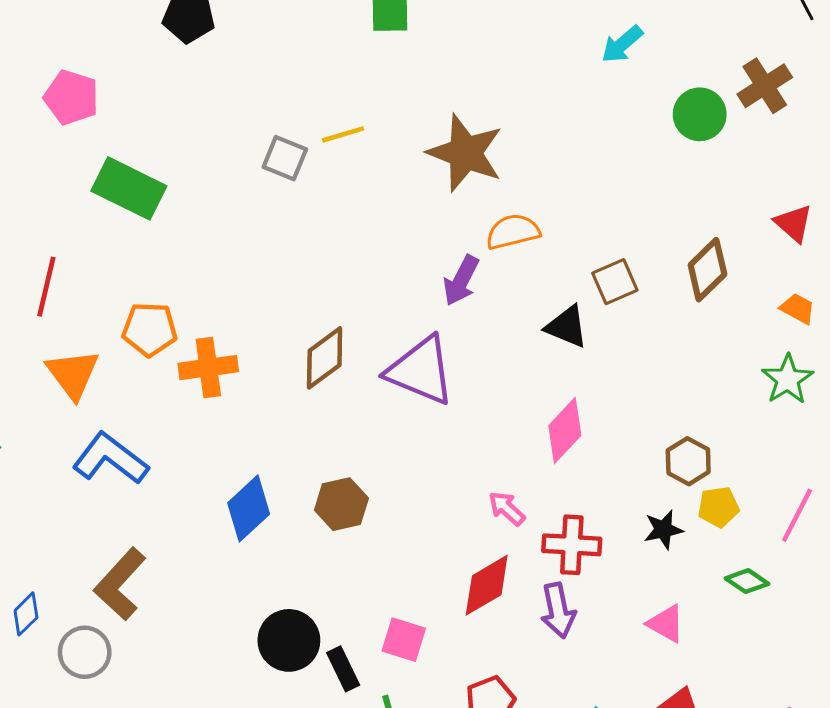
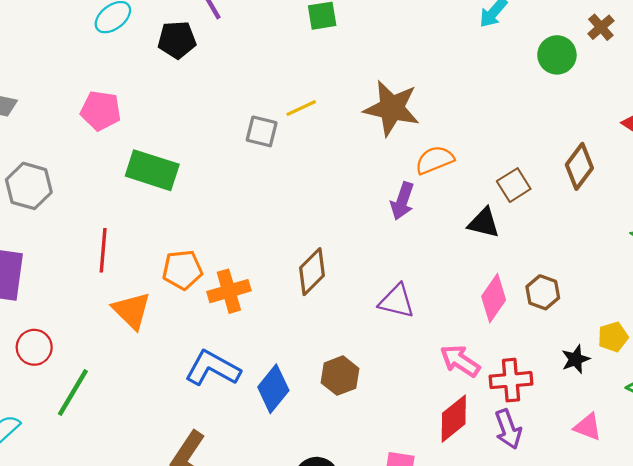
brown cross: (765, 86) -> (601, 27), size x0.7
purple triangle: (421, 371) -> (397, 301), moved, size x0.7
blue L-shape: (110, 459) -> (213, 368), moved
brown hexagon: (688, 461) -> (543, 292), moved
pink arrow: (507, 508) -> (460, 361), size x1.4

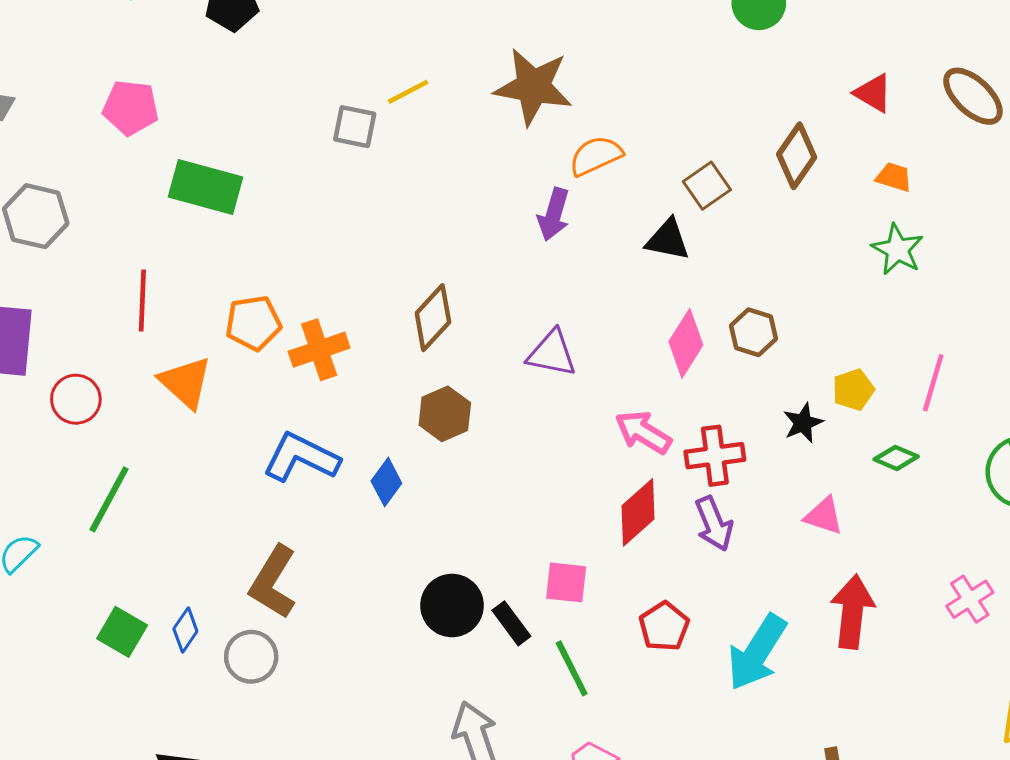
red circle: (34, 347) -> (76, 399), moved
brown hexagon: (340, 376) -> (445, 414), moved
blue diamond: (273, 389) -> (386, 482), size x0.7

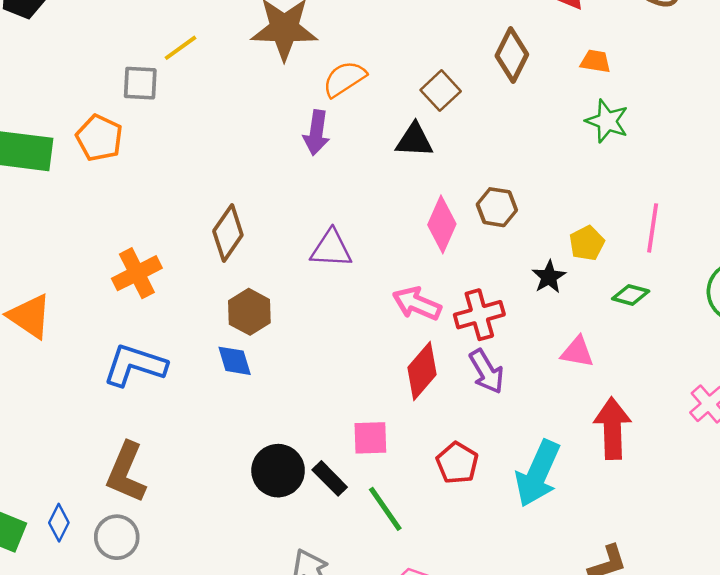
orange pentagon: (253, 323) -> (99, 138), moved, turned -30
blue diamond: (386, 482) -> (235, 361), moved, turned -45

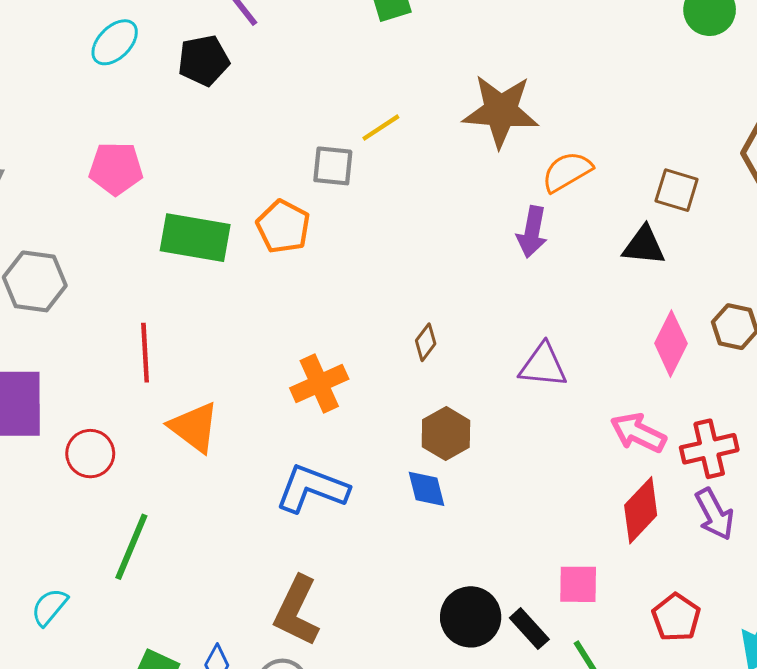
brown square: (441, 91) -> (677, 190), turned -33
brown diamond: (228, 233) -> (426, 342), size x0.6

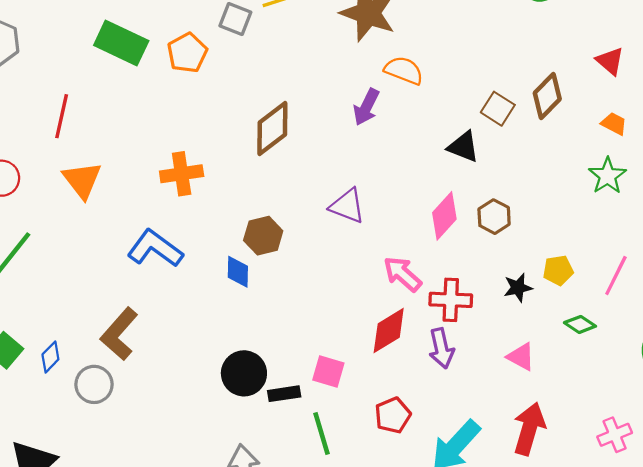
orange semicircle: (567, 172) -> (404, 70), turned 36
brown square: (677, 190) -> (498, 109), moved
black triangle: (644, 246) -> (463, 147), moved
brown diamond: (426, 342) -> (272, 129), moved, size x2.0
black rectangle: (529, 629) -> (284, 394), turned -72

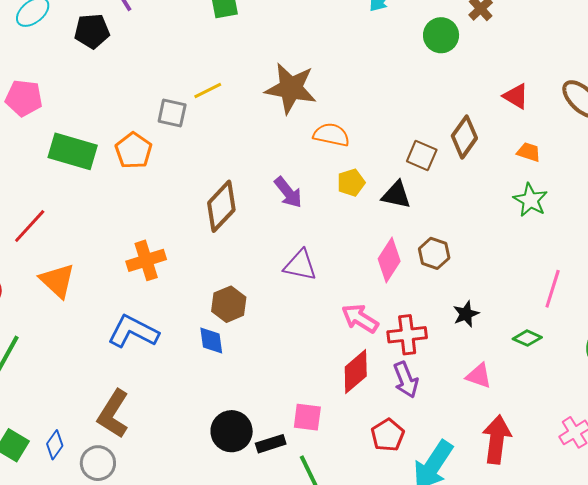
purple arrow: (366, 107) -> (288, 192), moved, turned -56
red line: (62, 116) -> (30, 226), turned 39
yellow pentagon: (558, 270) -> (351, 183), moved
red pentagon: (393, 415) -> (388, 435), moved

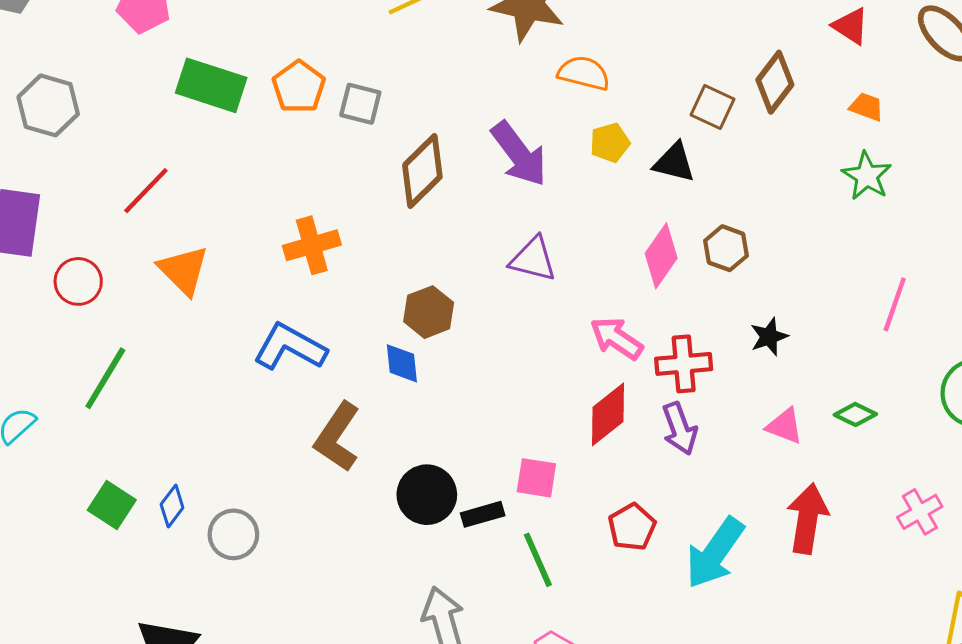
gray square: (172, 113) -> (360, 104), moved
purple arrow: (288, 192) -> (519, 154), size x1.4
green diamond: (527, 338) -> (855, 414), moved
brown L-shape: (113, 414) -> (337, 437), moved
red pentagon: (388, 435) -> (632, 527), moved

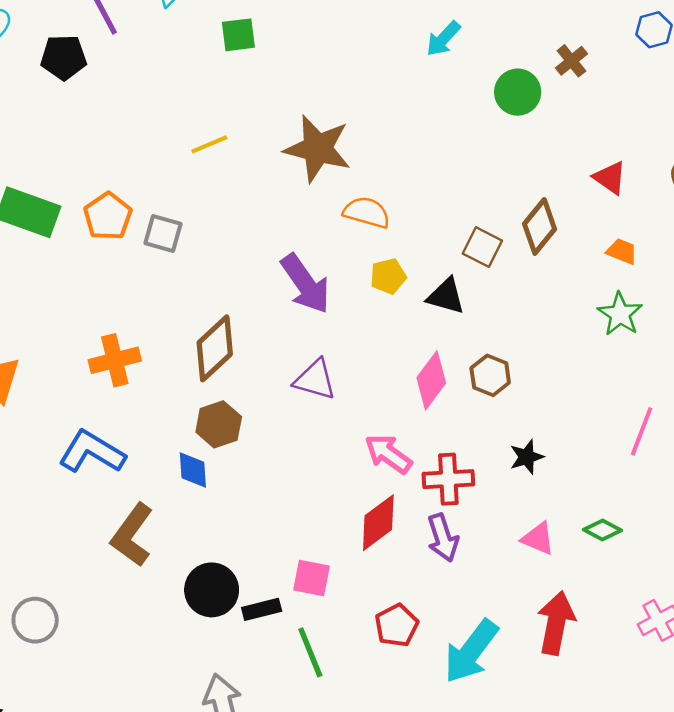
brown diamond: (422, 171) -> (215, 348), moved

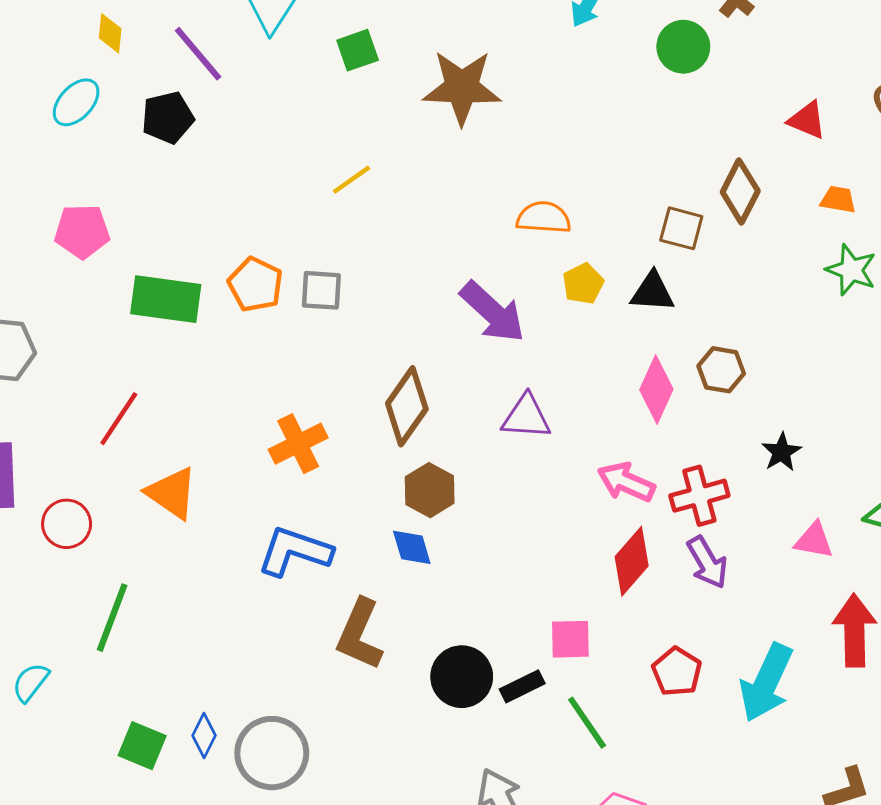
brown star: (318, 149) -> (462, 88), moved
gray circle: (35, 620) -> (272, 753), size x1.4

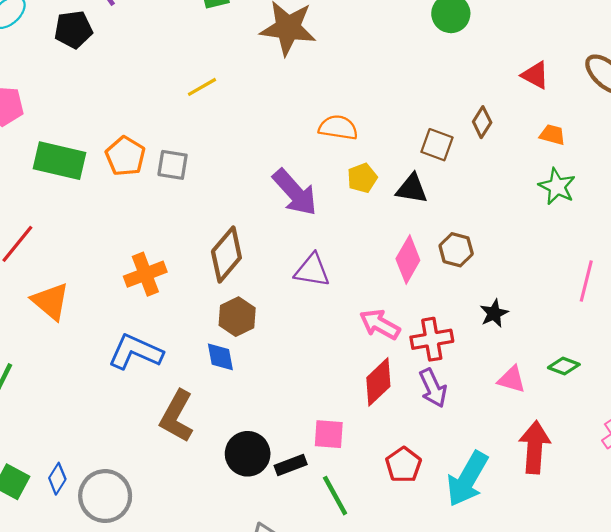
brown diamond: (740, 191) -> (482, 122), size x0.7

